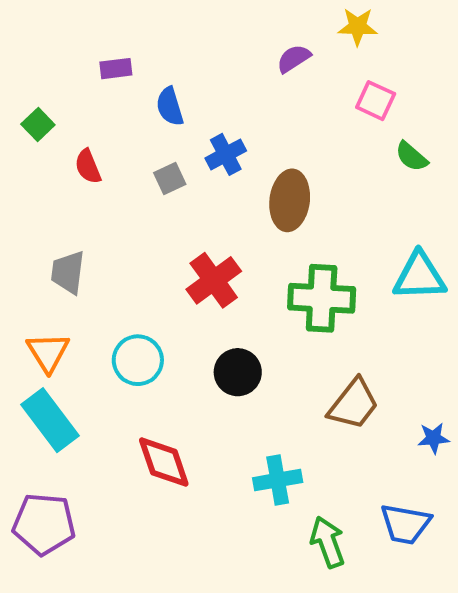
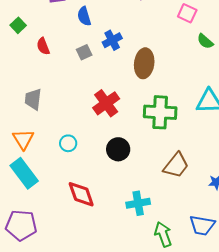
cyan circle: (138, 360) -> (68, 143), size x0.7

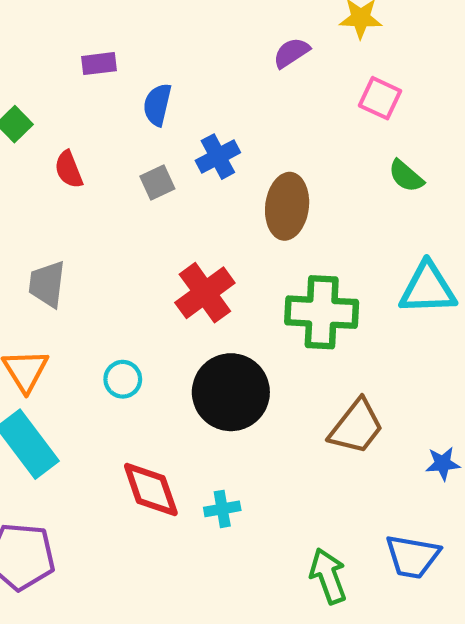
blue semicircle: (84, 16) -> (157, 105), turned 30
green semicircle: (205, 41) -> (406, 176), moved
black circle: (118, 149) -> (231, 392), size x1.5
cyan cross: (138, 203) -> (222, 509), moved, size x0.7

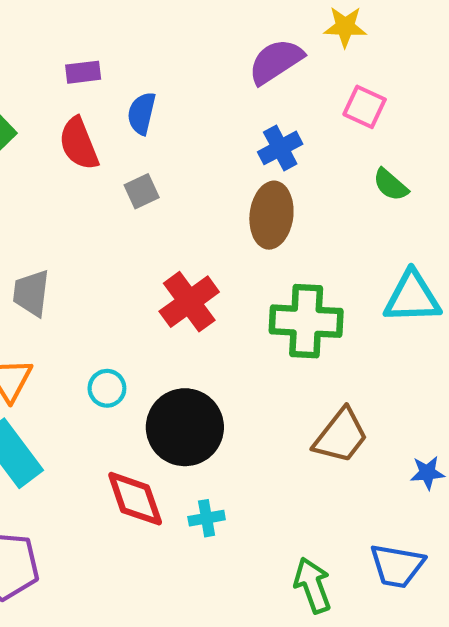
purple semicircle: (291, 53) -> (276, 61), size x1.5
blue cross: (218, 157) -> (280, 148), moved
red semicircle: (69, 170) -> (79, 144), moved, size x1.4
black circle: (231, 392) -> (185, 427), moved

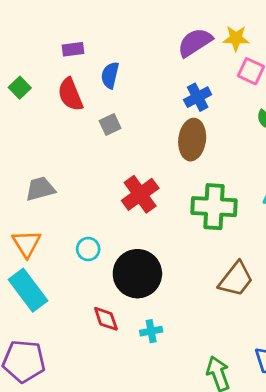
yellow star: (345, 27) -> (236, 38), moved
gray trapezoid: (31, 293) -> (40, 189), turned 68
red diamond: (135, 499) -> (106, 319), size x0.7

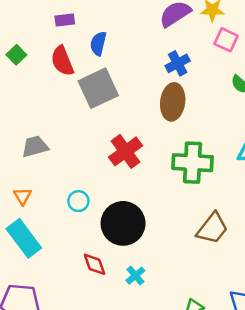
gray square: (110, 125) -> (98, 88), size x2.0
orange triangle: (27, 244) -> (23, 196), size x0.7
cyan cross: (151, 331) -> (135, 276), turned -30

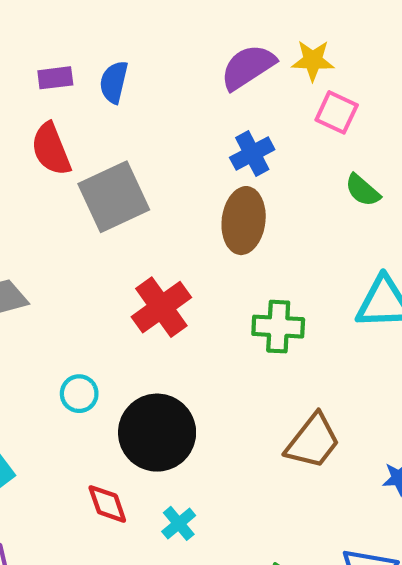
blue semicircle: (98, 44) -> (114, 82), moved
green cross: (193, 163) -> (278, 327), size x0.7

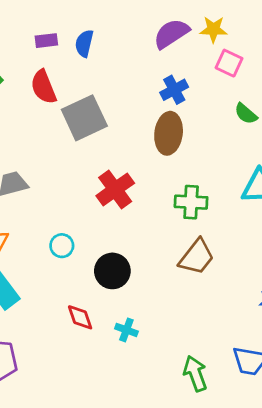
black circle: (157, 433) -> (112, 271), size x0.7
brown trapezoid: (313, 441) -> (197, 257), moved
cyan cross: (179, 523) -> (126, 330), turned -30

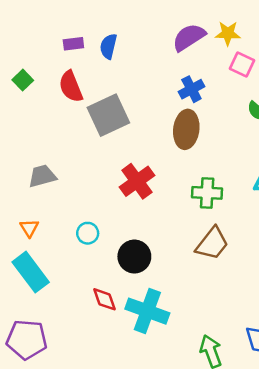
cyan cross: (126, 330) -> (147, 311), size x2.0

